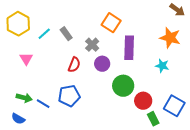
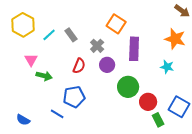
green arrow: (24, 98) -> (44, 76), moved
blue line: (43, 104) -> (57, 114), moved

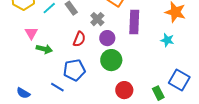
green circle: (128, 87) -> (111, 60), moved
red circle: (148, 102) -> (124, 90), moved

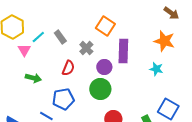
pink triangle: (31, 33) -> (24, 50), moved
purple circle: (107, 38) -> (104, 67), moved

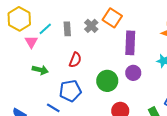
gray rectangle: (60, 37) -> (67, 29), turned 32
gray cross: (86, 48) -> (91, 26), moved
purple circle: (104, 67) -> (133, 73), moved

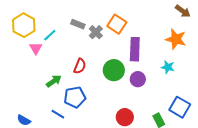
gray rectangle: (67, 29) -> (78, 24), moved, turned -64
green arrow: (40, 70) -> (54, 81), moved, turned -49
green circle: (107, 81) -> (114, 70), moved

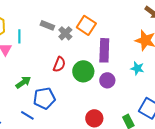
cyan line: (50, 35) -> (19, 36), turned -48
red semicircle: (80, 66) -> (59, 64), moved

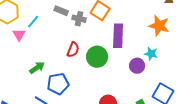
gray cross: (65, 33) -> (79, 19), turned -32
cyan line: (19, 36) -> (33, 22), turned 40
purple circle: (107, 80) -> (137, 66), moved

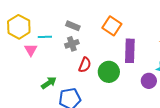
gray cross: (79, 19) -> (72, 44), moved, turned -32
cyan line: (33, 22) -> (45, 37), turned 48

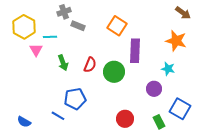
gray cross: (72, 44) -> (64, 12), moved
purple circle: (149, 81) -> (154, 89), moved
green arrow: (49, 83) -> (63, 63), moved, turned 105

